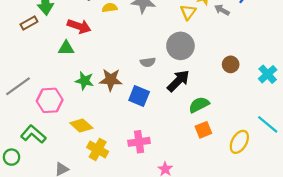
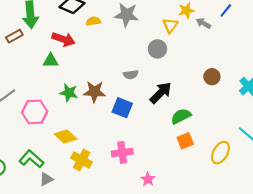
gray circle: (180, 46) -> (157, 49), moved, size x0.7
green L-shape: (33, 134) -> (31, 159), moved

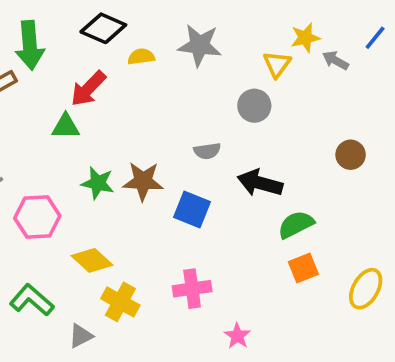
red arrow: (63, 39) -> (88, 89), turned 115
black arrow: (161, 93) -> (260, 183), turned -120
gray triangle: (46, 179) -> (81, 336), moved

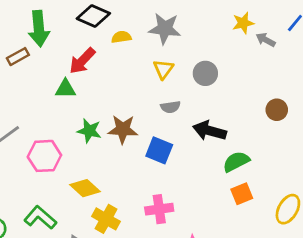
yellow triangle: (277, 64) -> (163, 69), moved

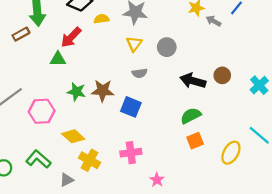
black arrow: (210, 131) -> (193, 81), moved

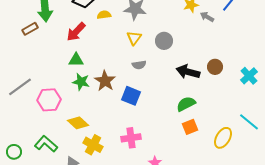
green triangle: (58, 59) -> (76, 60), moved
brown star: (103, 91) -> (105, 81), turned 30

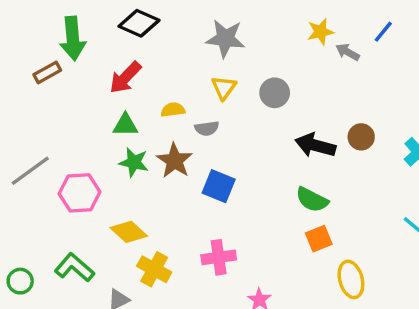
yellow semicircle: (104, 15) -> (173, 110), moved
gray semicircle: (139, 65) -> (207, 128), moved
green semicircle: (186, 104) -> (312, 200), turned -126
yellow ellipse: (223, 138) -> (351, 279), moved, turned -45

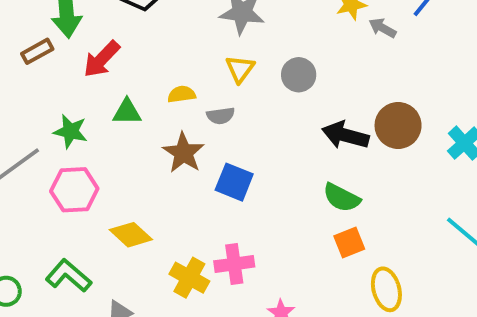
red arrow: (125, 78) -> (102, 59), moved
brown circle: (361, 137) -> (398, 125), size x1.5
green star: (134, 162) -> (70, 131), moved
yellow cross: (154, 269) -> (189, 278), moved

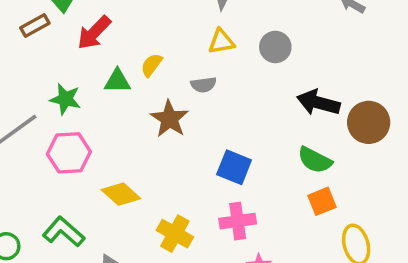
yellow triangle: (240, 69) -> (221, 42), turned 44
yellow semicircle: (182, 94) -> (151, 65), moved, turned -45
brown circle: (398, 125) -> (369, 122), moved
blue square: (234, 182) -> (234, 167), moved
pink cross: (234, 264) -> (238, 221), moved

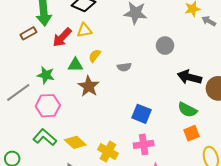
yellow triangle: (221, 42) -> (84, 30), moved
brown star: (169, 119) -> (89, 86), moved
yellow diamond: (121, 194) -> (75, 142), moved
green L-shape: (64, 232) -> (45, 137), moved

